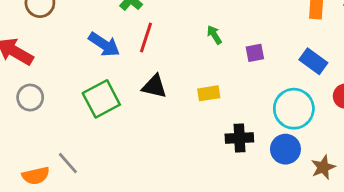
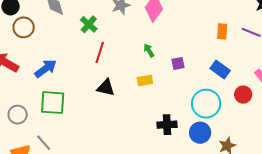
blue arrow: (104, 45) -> (46, 68), moved, turned -70
yellow rectangle: (209, 93) -> (145, 81), moved
gray circle: (30, 98) -> (18, 115), moved
green square: (101, 99) -> (53, 103), moved, turned 32

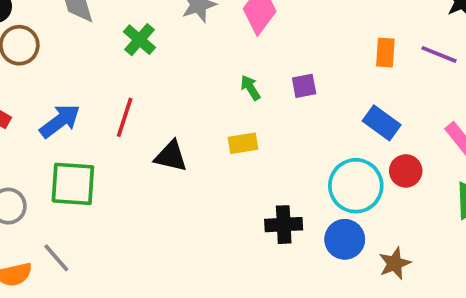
red line: (100, 52) -> (125, 117), moved
purple square: (178, 63) -> (304, 86), moved
red circle: (243, 95) -> (406, 171), moved

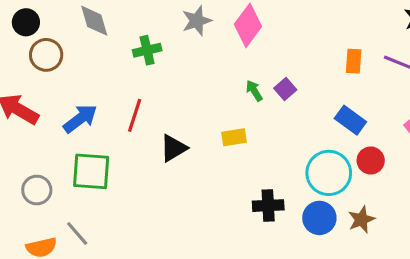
green cross: (139, 40) -> (147, 50), turned 36
purple square: (304, 86) -> (285, 89), turned -30
green arrow: (250, 88) -> (254, 91), moved
black triangle: (171, 156) -> (173, 148), turned -44
brown star: (395, 263) -> (361, 220), moved

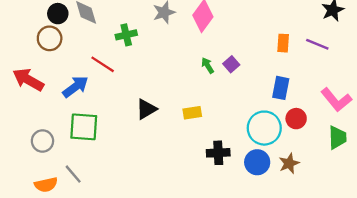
black circle: (26, 22) -> (58, 14), moved
red line: (135, 115) -> (103, 64), moved, turned -75
blue rectangle: (350, 120) -> (281, 88), turned 65
yellow rectangle: (234, 137) -> (192, 113), moved

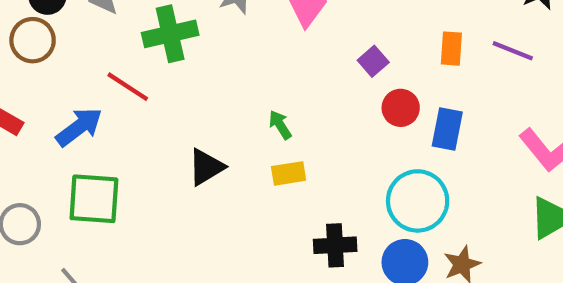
green cross: (126, 35) -> (170, 34), size x1.4
purple square: (231, 64) -> (373, 61), moved
green arrow: (208, 65) -> (280, 125), moved
red circle: (296, 119) -> (401, 108), moved

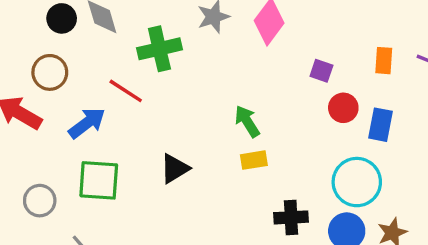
brown circle: (33, 40) -> (50, 72), moved
purple square: (373, 61) -> (321, 71), turned -30
green arrow: (280, 125) -> (247, 121), size x1.4
black triangle: (206, 167) -> (175, 169), moved

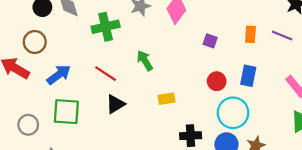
red line: (126, 91) -> (106, 74), moved
red circle: (343, 108) -> (217, 81), moved
green arrow: (247, 121) -> (145, 61), moved

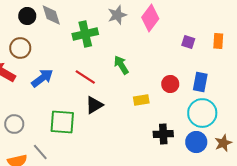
purple square: (210, 41) -> (188, 42), moved
blue rectangle: (248, 76) -> (200, 82), moved
red circle: (217, 81) -> (170, 84), moved
green square: (66, 112) -> (62, 122), moved

